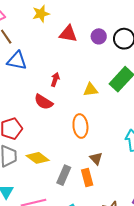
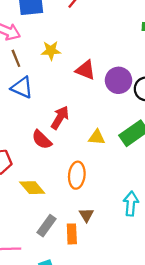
yellow star: (41, 14) -> (51, 51), moved
purple circle: (99, 36) -> (119, 80), size x1.5
red arrow: (55, 79) -> (60, 118), size x1.5
yellow diamond: (38, 158) -> (32, 188), moved

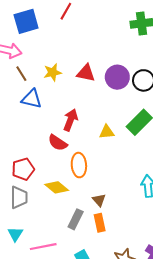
yellow star: (51, 51) -> (53, 72), moved
orange ellipse: (77, 175) -> (79, 165), moved
brown triangle: (86, 215) -> (99, 200), moved

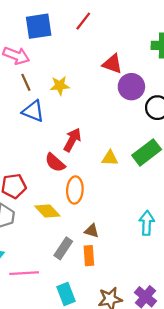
red triangle: (86, 73) -> (112, 64), moved
purple circle: (117, 77) -> (131, 87), moved
brown triangle: (99, 200) -> (92, 231), turned -40

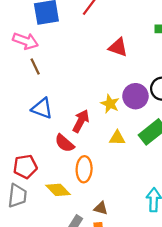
yellow star: (60, 86) -> (110, 104), moved, turned 30
purple circle: (131, 87) -> (135, 96), moved
blue triangle: (33, 111) -> (42, 108), moved

